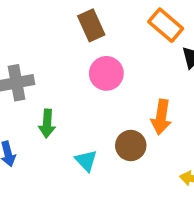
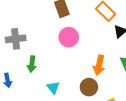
brown circle: (131, 146) -> (89, 87), moved

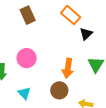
pink circle: (69, 37) -> (27, 58), moved

